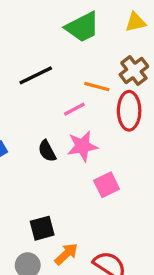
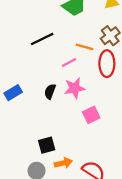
black semicircle: (47, 151) -> (50, 92), turned 48
orange arrow: (66, 254) -> (63, 163), turned 30

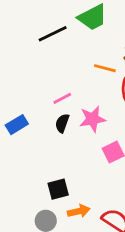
black line: (42, 39) -> (53, 34), moved
pink line: (69, 63) -> (62, 98), moved

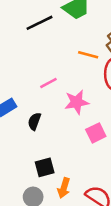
black semicircle: (62, 123) -> (34, 121), moved
orange arrow: (79, 211) -> (64, 188), turned 120

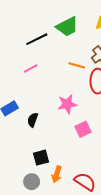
pink line: (48, 83) -> (31, 68), moved

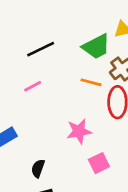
green trapezoid: (67, 27) -> (96, 47), moved
black semicircle: (33, 120) -> (38, 168), moved

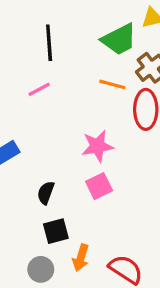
black line: (41, 49) -> (49, 43), turned -68
pink square: (99, 163) -> (99, 186), moved

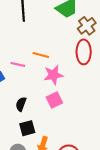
orange line: (112, 84) -> (41, 55), moved
pink line: (39, 89) -> (18, 64), moved, turned 40

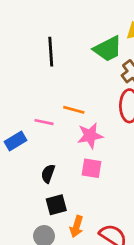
pink square: (54, 100) -> (91, 168), turned 35

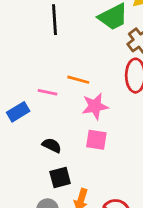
black semicircle: (48, 174) -> (52, 145), turned 96

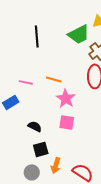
pink line: (47, 92) -> (26, 82), moved
pink star: (95, 106) -> (66, 98), turned -30

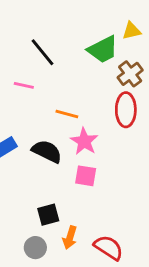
black line: (37, 36) -> (43, 52), turned -35
pink line: (26, 82) -> (24, 85), moved
black semicircle: (35, 126) -> (47, 151), moved, size x1.5

